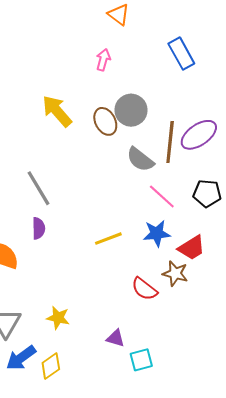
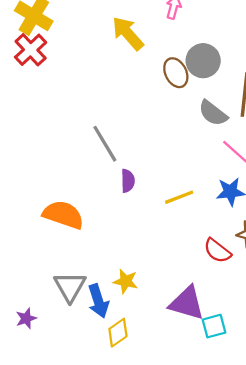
yellow arrow: (57, 111) -> (128, 33), moved
purple semicircle: (39, 228) -> (128, 181), moved
purple triangle: (116, 338) -> (187, 303), size x1.8
blue arrow: (21, 358) -> (98, 301), moved, turned -72

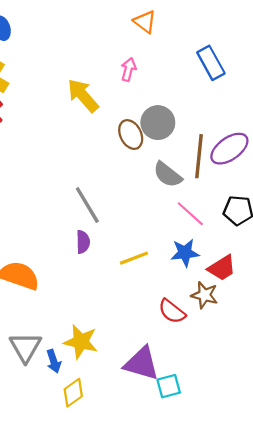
gray line: (105, 144) -> (87, 205), moved
yellow star: (126, 281) -> (81, 342), size x1.4
blue arrow: (98, 301) -> (54, 361), size x0.7

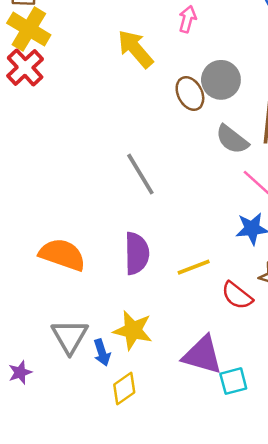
purple semicircle: (83, 242) -> (137, 253), moved, size x1.6
yellow line: (134, 258) -> (194, 267), moved

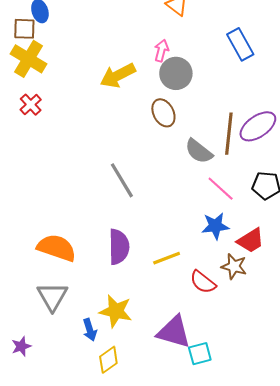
yellow arrow: (135, 49) -> (118, 75), turned -76
red cross: (25, 67) -> (31, 105), moved, size x0.7
gray circle: (221, 80) -> (176, 73), moved
gray triangle: (70, 336) -> (52, 297), moved

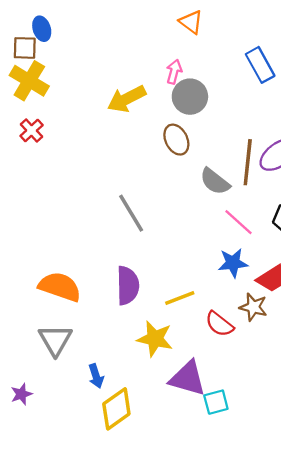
yellow star: (116, 311) -> (155, 339), moved
yellow diamond: (108, 360) -> (116, 409), size x1.4

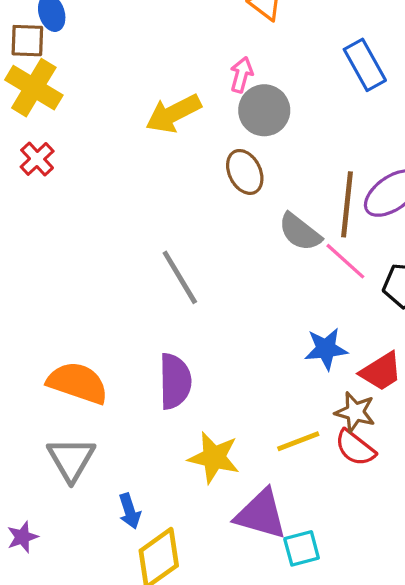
pink line: (239, 222) -> (345, 261), moved
yellow line: (180, 298) -> (298, 441), moved
red semicircle: (219, 324) -> (355, 448), moved

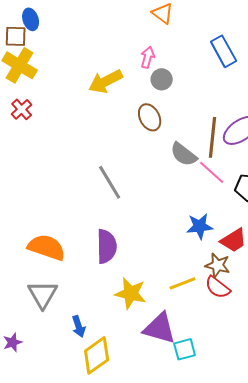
gray circle: (264, 110) -> (162, 79), size x0.7

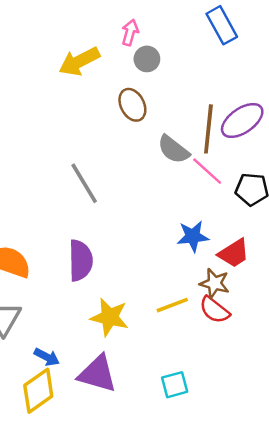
blue arrow: (79, 326) -> (47, 357), turned -45
purple triangle: (160, 328) -> (97, 374), moved
yellow diamond: (97, 355) -> (38, 391), moved

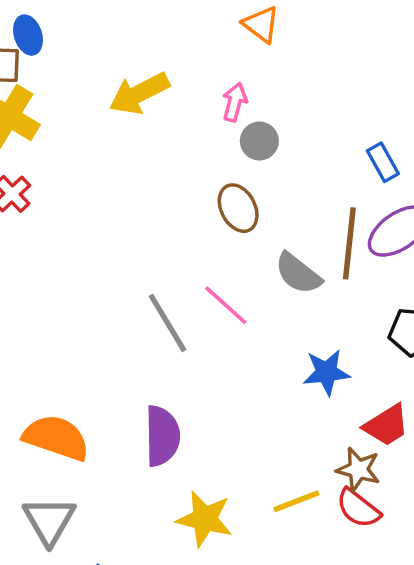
blue rectangle: (222, 25) -> (383, 162), moved, size x0.7
yellow arrow: (79, 61) -> (139, 93), moved
pink line: (207, 171) -> (226, 305), moved
blue star: (193, 236) -> (326, 372), moved

